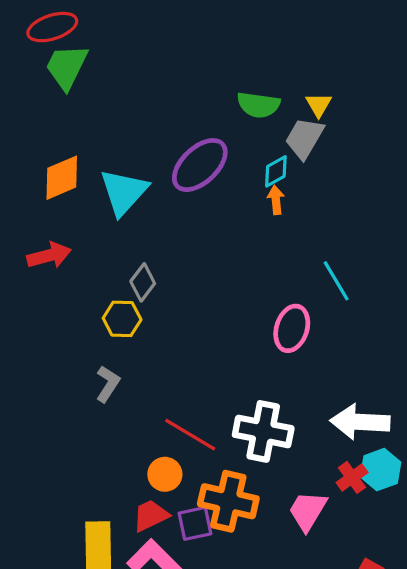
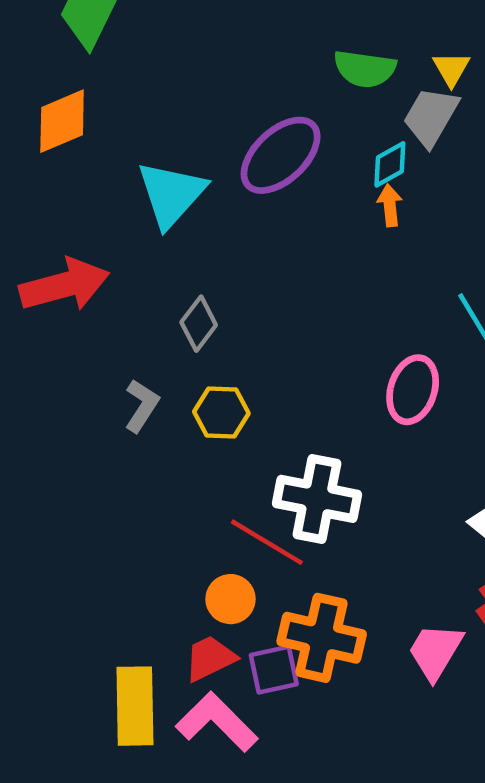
orange diamond: (62, 178) -> (62, 121), moved
red arrow: (49, 255) -> (64, 285), size x1.4
yellow hexagon: (122, 319) -> (221, 412), moved
gray L-shape: (108, 384) -> (142, 406), moved
white cross: (263, 431) -> (317, 499), moved

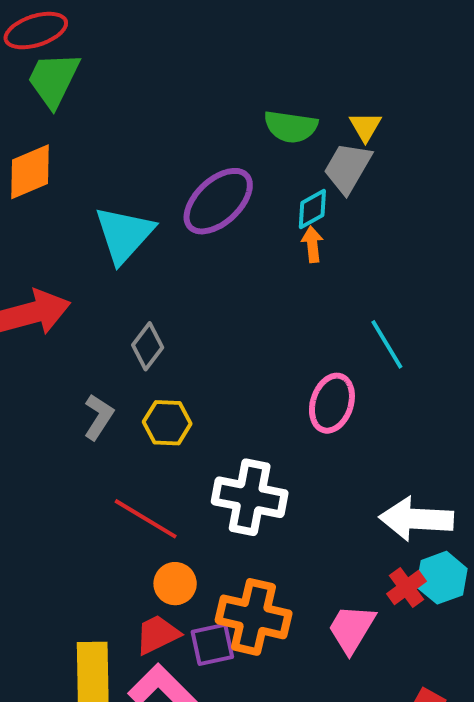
red line: (267, 542) -> (146, 519), moved

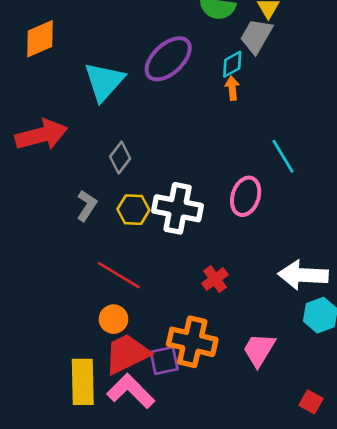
white cross: (250, 497) -> (178, 208), moved
orange circle: (175, 584) -> (113, 319), moved
red cross: (406, 588) -> (215, 279), moved
red trapezoid: (157, 635) -> (127, 354), size x1.5

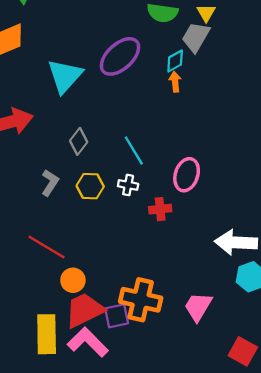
cyan line: (283, 156) -> (134, 151), moved
white cross: (178, 208) -> (128, 185), size x0.5
red line: (119, 275) -> (47, 247), moved
red cross: (215, 279) -> (160, 209), moved, turned 30
red square: (311, 402) -> (243, 351), size x1.4

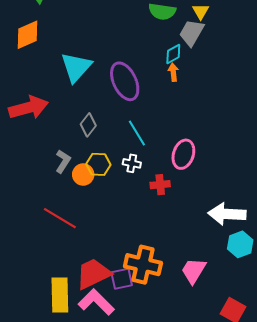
purple ellipse: (120, 56) -> (125, 81), moved, turned -72
orange circle: (73, 280) -> (83, 174), moved

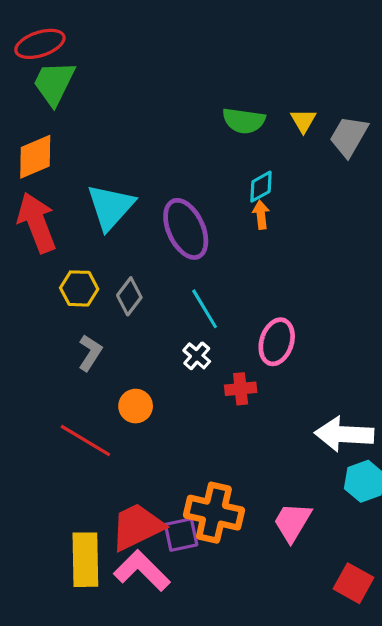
gray trapezoid: (192, 33) -> (349, 136), moved
red arrow: (28, 108) -> (37, 223), moved, turned -96
white cross: (132, 163) -> (197, 356), turned 30
yellow hexagon: (98, 164) -> (79, 288), moved
orange circle: (83, 174) -> (136, 406), moved

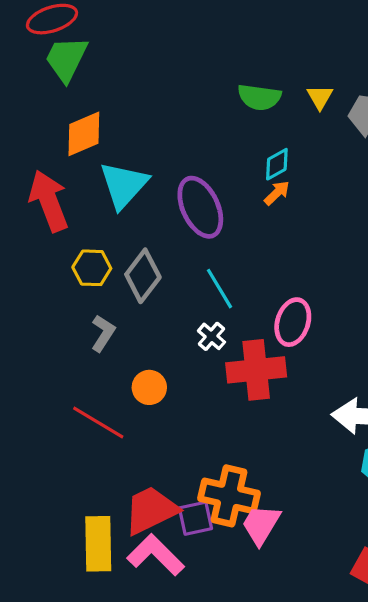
orange diamond: (35, 157) -> (84, 134), moved
orange arrow: (261, 215) -> (277, 193), turned 52
gray diamond: (129, 296) -> (143, 276), size x1.4
red cross: (241, 389) -> (256, 370), size x1.8
pink trapezoid: (292, 522) -> (261, 525), moved

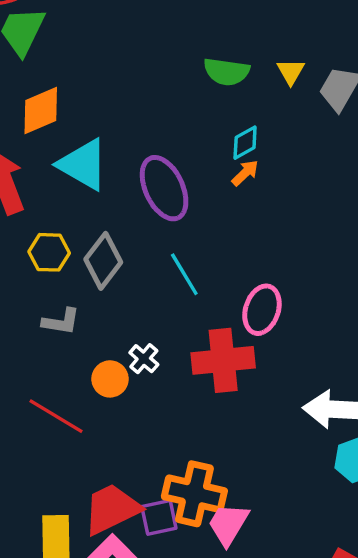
cyan triangle: (124, 185) -> (83, 165), turned -42
gray L-shape: (103, 333) -> (61, 322), turned 66
white cross: (211, 336) -> (144, 359), moved

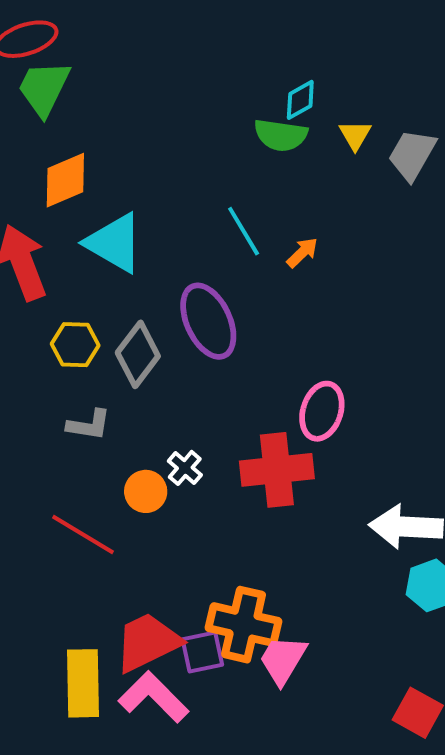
cyan diamond: (245, 143) -> (300, 100), moved
purple ellipse: (164, 188) -> (208, 321), moved
cyan line: (184, 274) -> (244, 231), moved

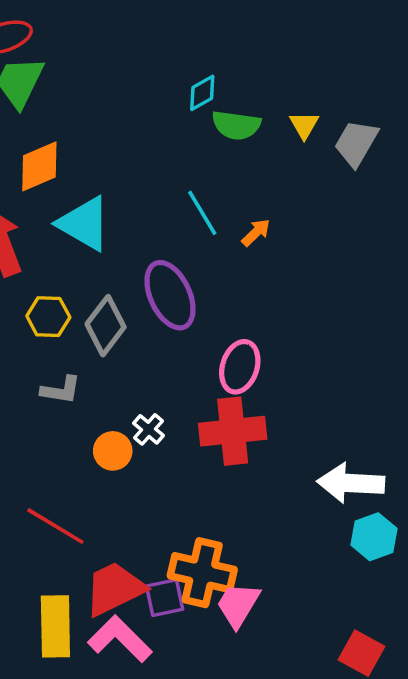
cyan diamond: (300, 100) -> (202, 93), moved
pink ellipse: (322, 411) -> (240, 367), moved
red line: (83, 535) -> (55, 526), moved

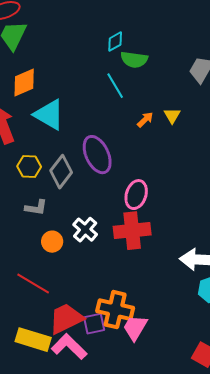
yellow triangle: (304, 125) -> (172, 116), moved
cyan line: (202, 213) -> (115, 86), moved
white cross: (149, 429) -> (85, 230), size x1.4
orange circle: (113, 451) -> (52, 242), moved
yellow rectangle: (55, 626) -> (33, 340), turned -72

